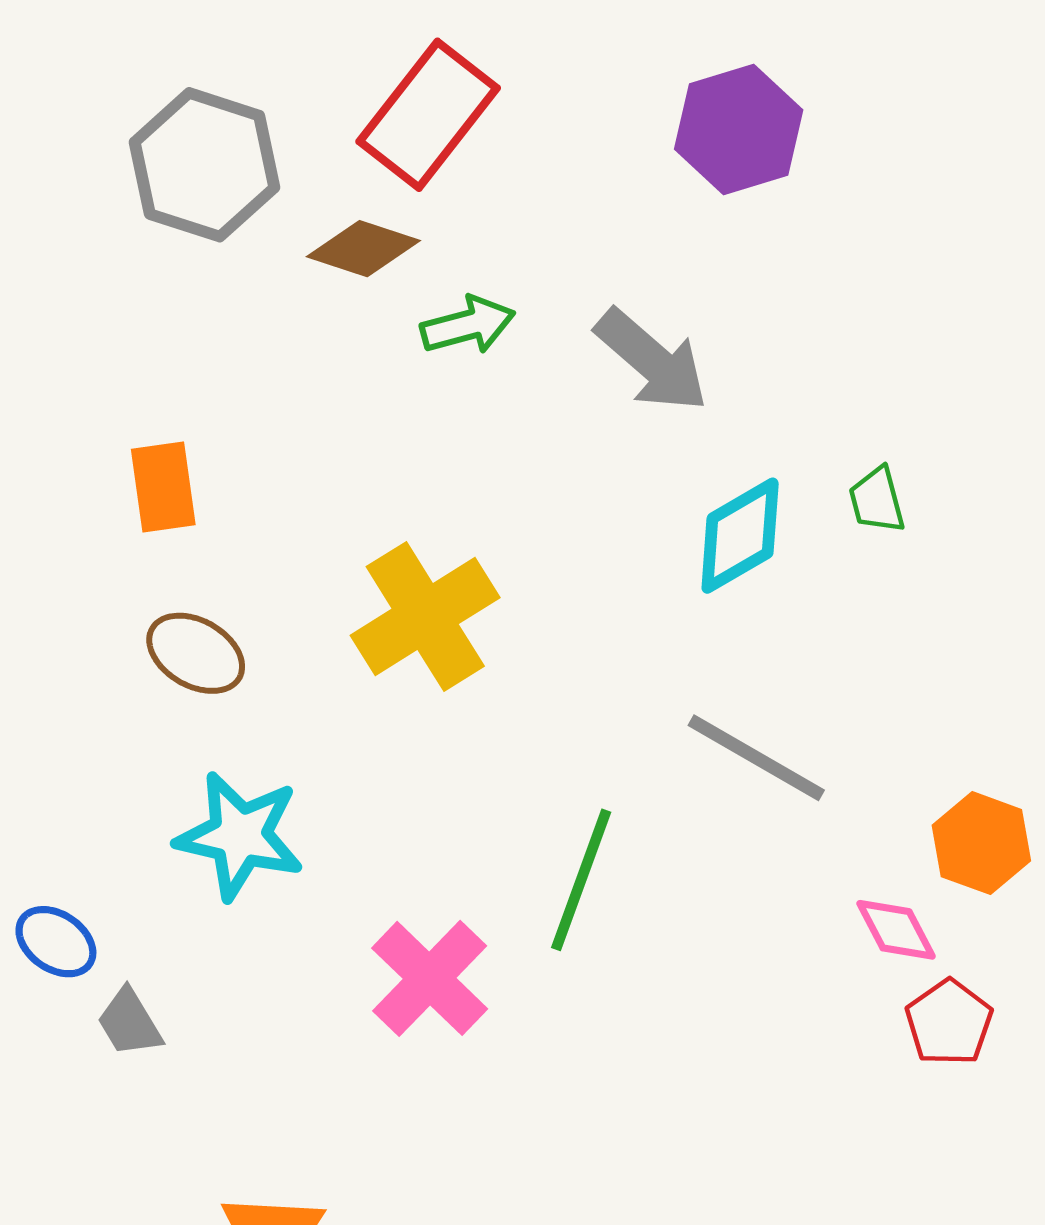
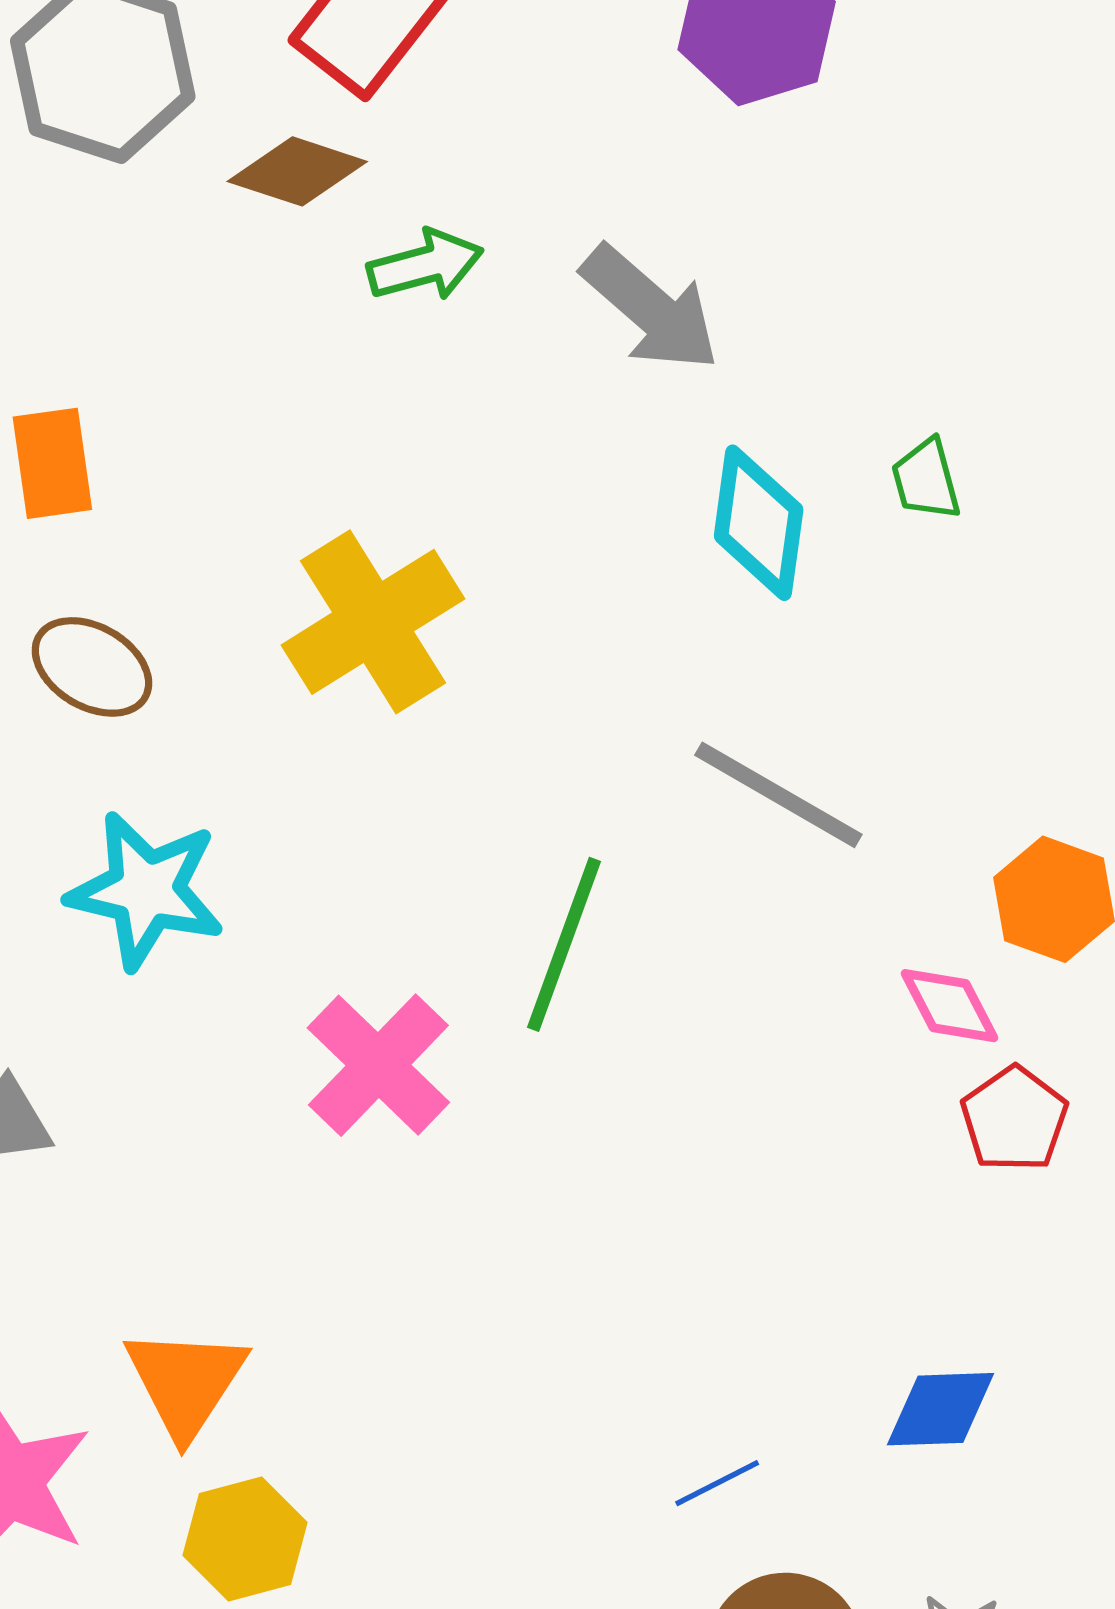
cyan diamond: (740, 536) -> (759, 523), turned -52

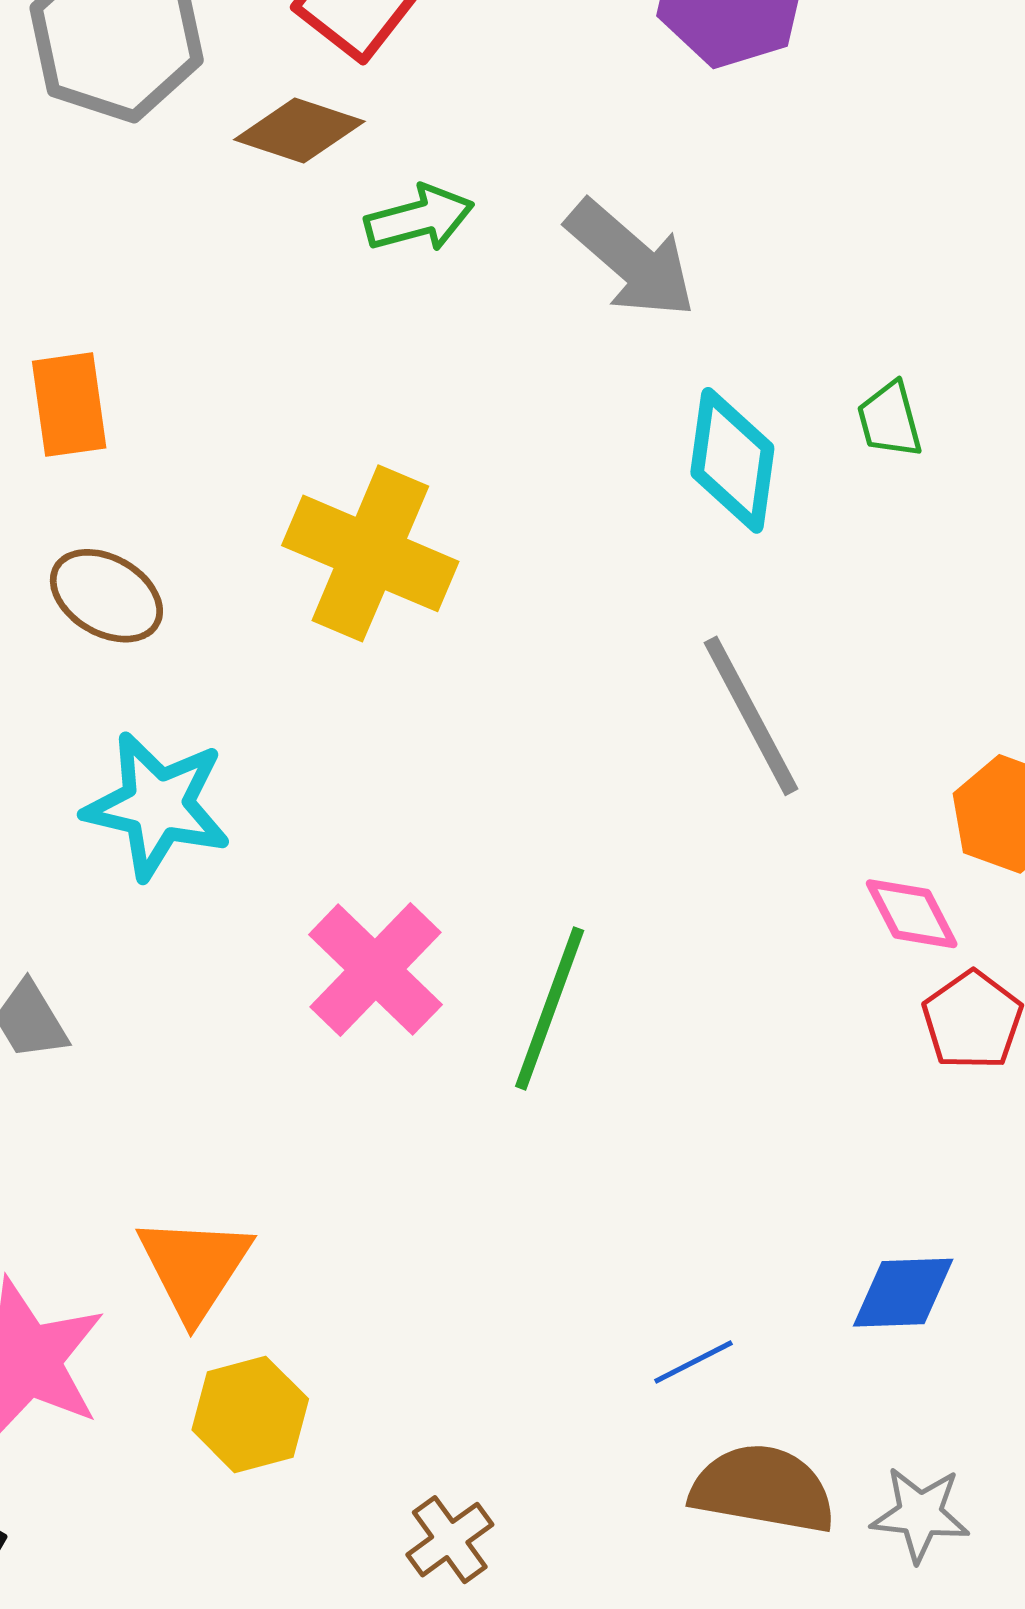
yellow cross: (373, 622) -> (370, 553), turned -35
gray line: (778, 795) -> (751, 716), turned 32
green line: (564, 944) -> (550, 1008), moved

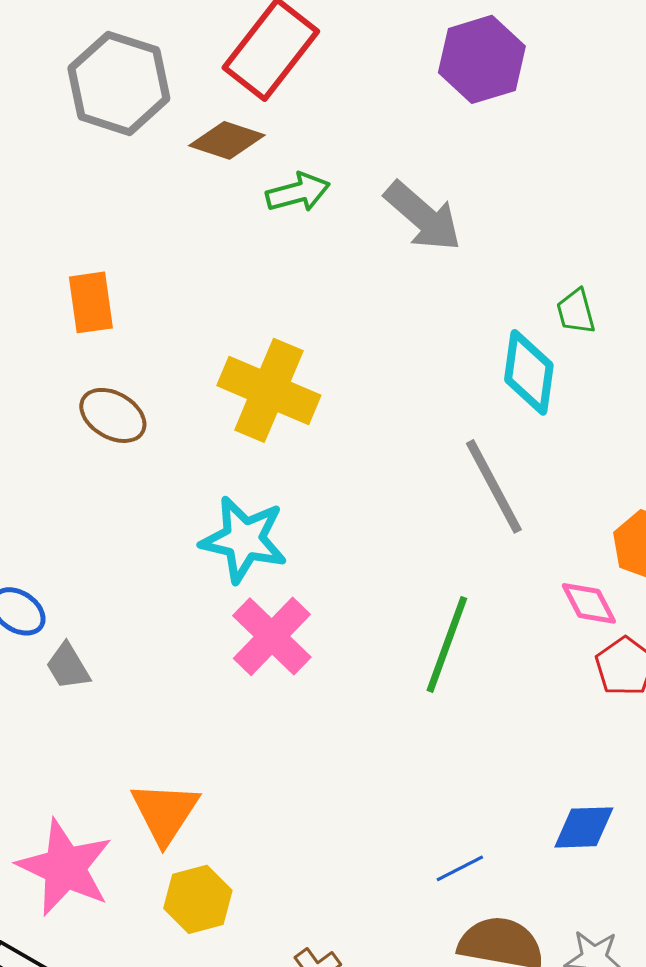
cyan diamond: (732, 460) -> (529, 372), moved
cyan star: (157, 805) -> (244, 539), moved
green line: (550, 1008) -> (447, 644), moved

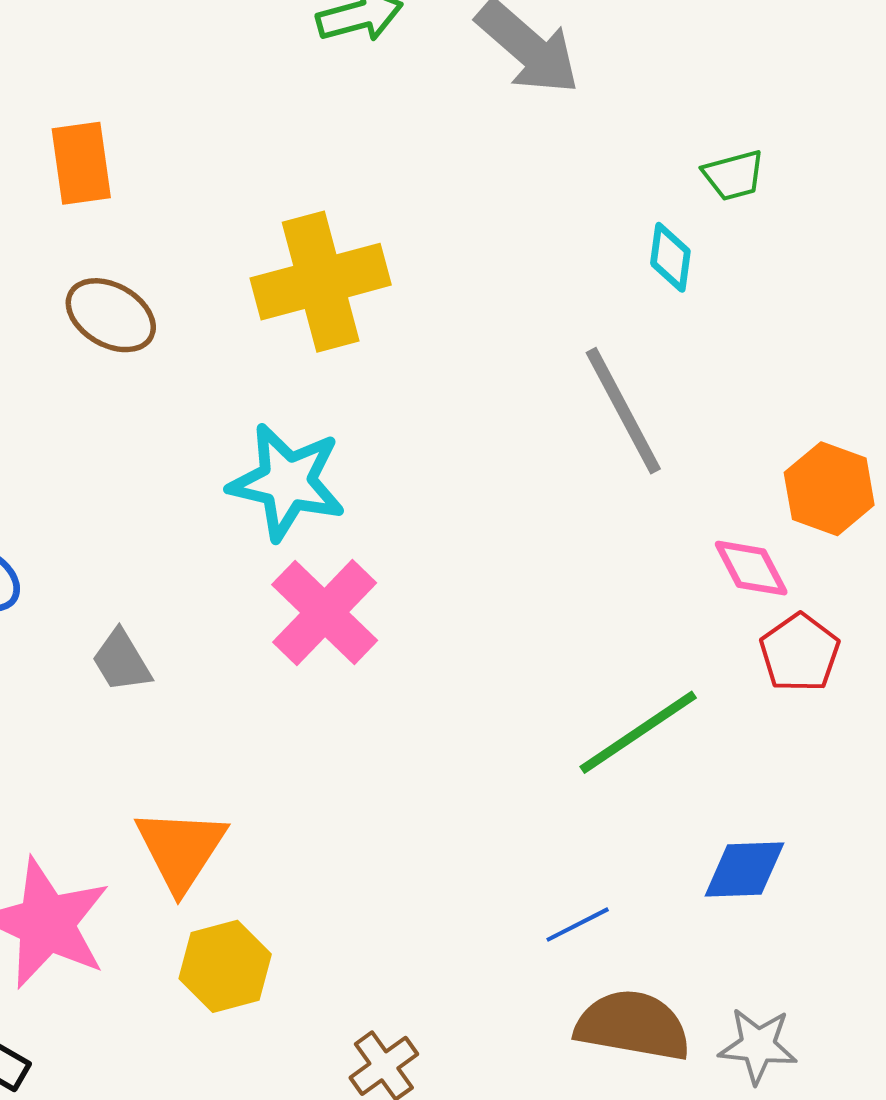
green trapezoid: (576, 311) -> (734, 175), turned -90
cyan diamond: (529, 372) -> (670, 257), size x0.6
yellow cross: (269, 390) -> (321, 282), turned -38
green line: (447, 644) -> (638, 732), moved, turned 36
gray trapezoid: (68, 666) -> (122, 661), moved

